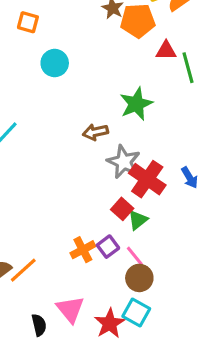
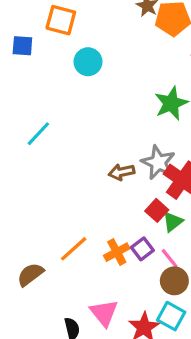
orange square: (28, 22) -> (61, 20), size x1.4
brown arrow: (95, 132) -> (122, 172), moved
orange line: (23, 270) -> (74, 249), moved

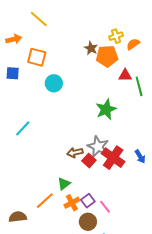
red square: (157, 210) -> (89, 161), moved
green triangle: (173, 222) -> (64, 184), moved
brown semicircle: (30, 274) -> (18, 217), turned 30
brown circle: (174, 281) -> (88, 222), moved

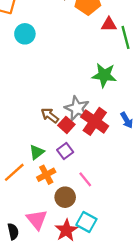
green star: (106, 109) -> (104, 75), moved, turned 30
brown arrow: (75, 153) -> (50, 115), turned 49
purple square: (88, 201) -> (65, 151), moved

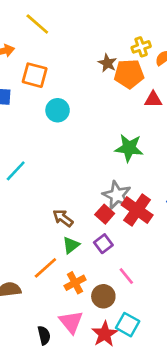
green star: (104, 75) -> (129, 148), moved
brown arrow: (50, 115) -> (63, 218), moved
orange cross: (46, 175) -> (75, 283), moved

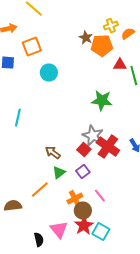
orange square: (35, 75) -> (32, 47), turned -36
cyan line: (16, 171) -> (18, 118), turned -30
orange cross: (75, 283) -> (75, 199), moved
red star: (105, 334) -> (84, 226), moved

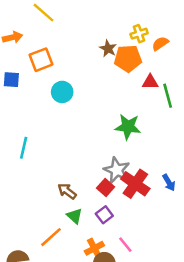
green triangle: (59, 173) -> (75, 216), turned -40

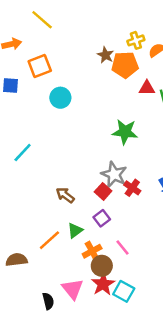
cyan line: (24, 148) -> (23, 153), turned 30
red cross: (135, 184) -> (132, 188), size x0.6
green triangle: (75, 216) -> (75, 230), moved, turned 42

